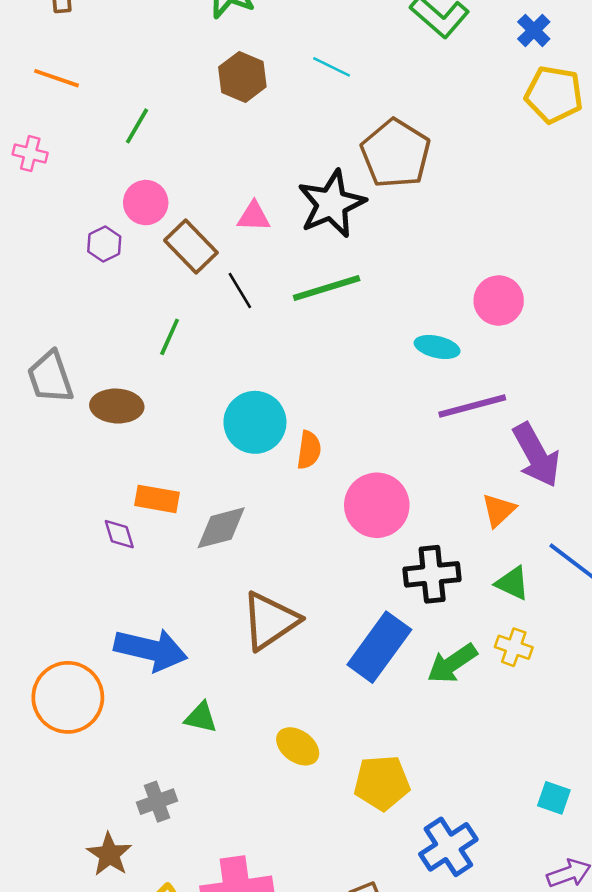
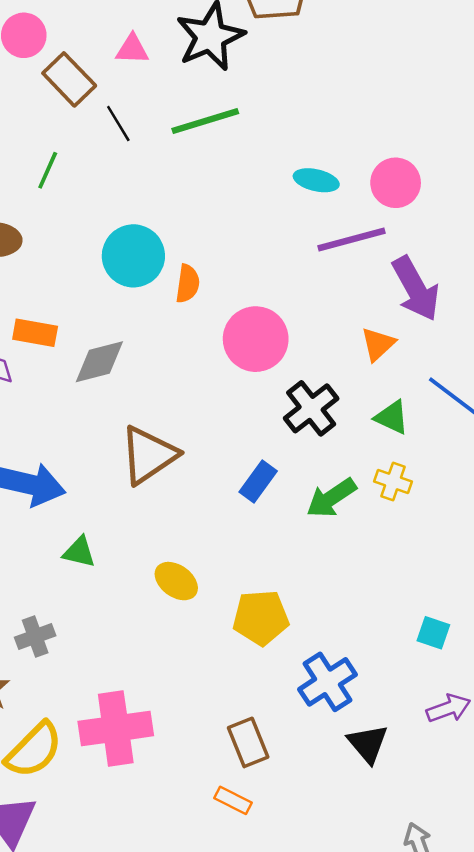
pink circle: (499, 301) -> (396, 183), moved
black cross: (432, 574) -> (311, 408), turned -32
blue rectangle: (379, 647) -> (258, 481), size x0.6

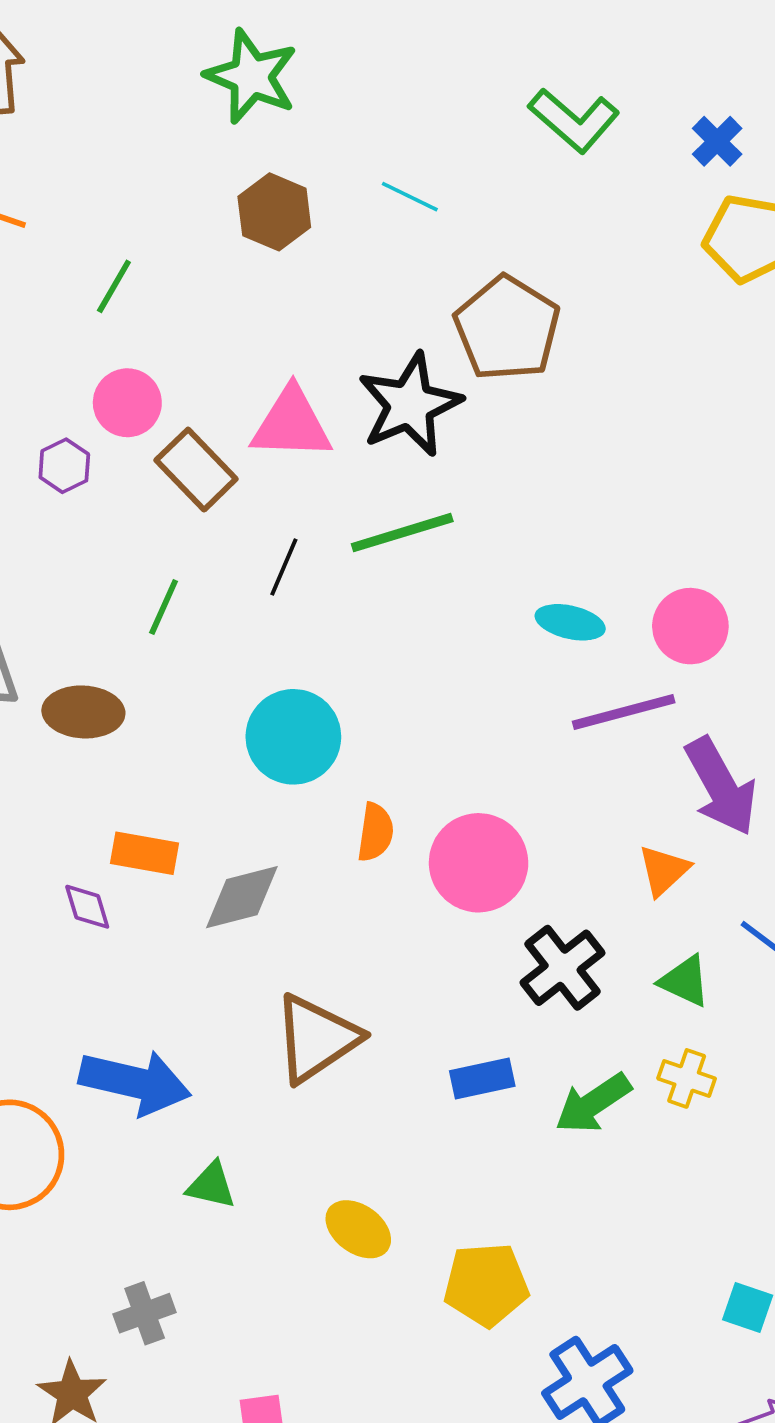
pink triangle: (132, 49) -> (291, 424), size x1.6
black line: (118, 124) -> (284, 567), moved, turned 54
orange semicircle: (188, 284) -> (375, 832), moved
blue rectangle: (258, 481) -> (482, 1078), turned 42

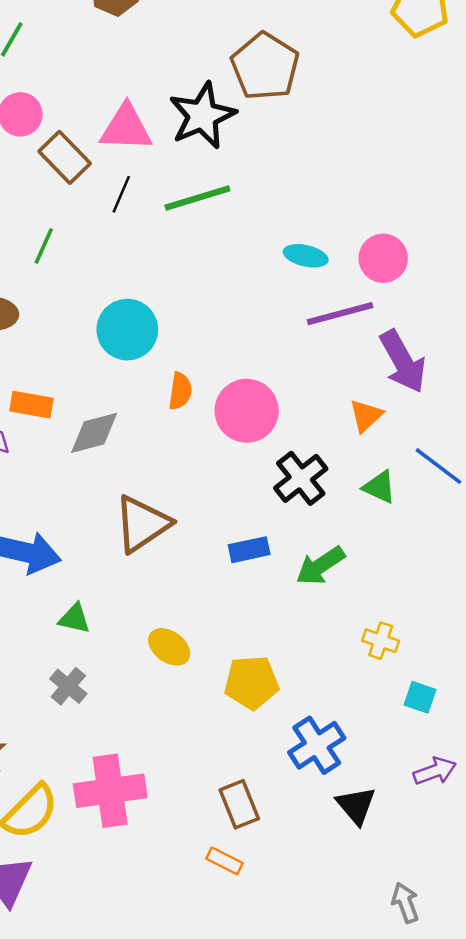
black line: (284, 567) -> (121, 194), moved
yellow cross: (687, 1078) -> (381, 641), moved
gray cross: (145, 1313) -> (68, 686), moved, turned -30

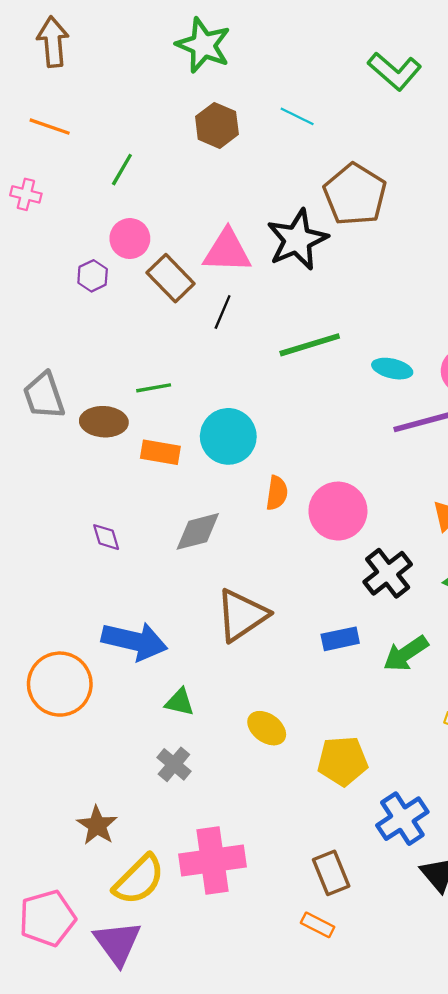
green line: (197, 198) -> (310, 345), moved
green line: (44, 246) -> (154, 388), moved, turned 56
orange rectangle: (31, 405) -> (160, 452), moved

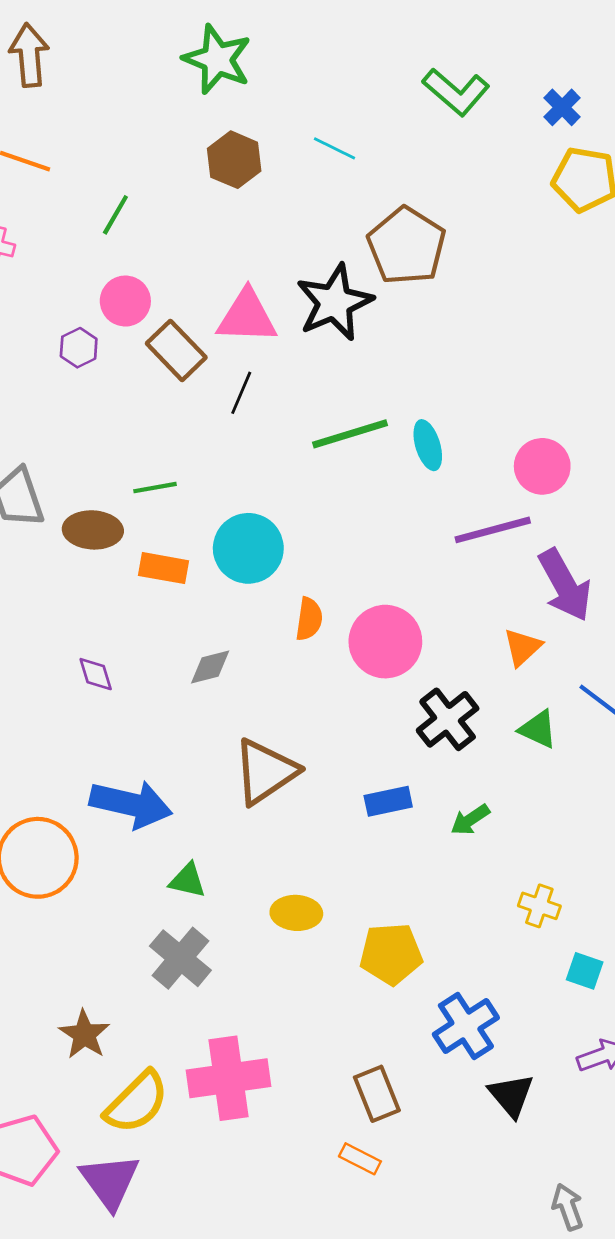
cyan ellipse: (392, 369) -> (428, 445), moved, turned 60
gray diamond: (198, 531) -> (210, 667), size x0.7
green arrow: (406, 654) -> (470, 820), size x0.7
yellow ellipse: (267, 728) -> (296, 913), turned -33
gray cross: (174, 764) -> (180, 958), size x1.4

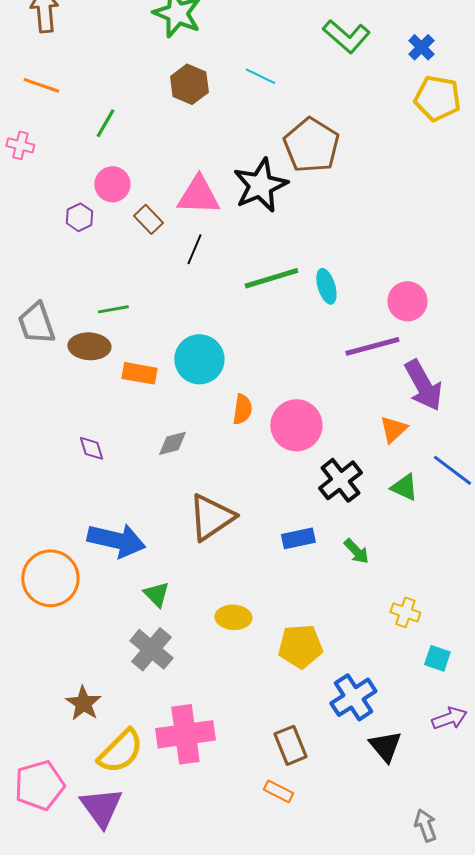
brown rectangle: (176, 350) -> (148, 219), size x0.7
green line: (155, 488) -> (113, 309), moved
green arrow: (470, 820) -> (356, 551), turned -100
green triangle: (188, 880) -> (156, 594), turned 32

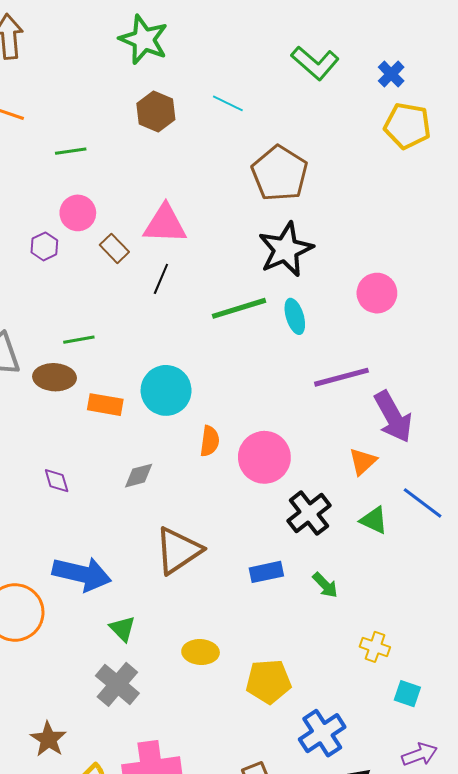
green line: (105, 123) -> (71, 151), turned 52
black star: (260, 185) -> (286, 249), moved
pink circle: (407, 301) -> (377, 293), moved

